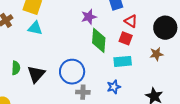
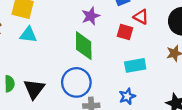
red square: (126, 38) -> (125, 32), moved
green diamond: (99, 40) -> (84, 46), moved

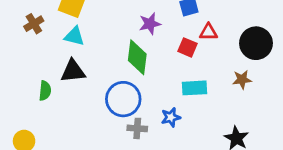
red triangle: (141, 17) -> (208, 32), turned -35
black triangle: (34, 89) -> (73, 71), moved, turned 40
blue star: (127, 96) -> (171, 117), moved

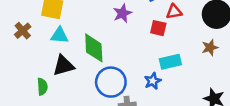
green diamond: (137, 57) -> (94, 48), moved
blue star: (171, 117) -> (153, 81), moved

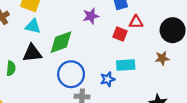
green diamond: (94, 48) -> (61, 42), turned 64

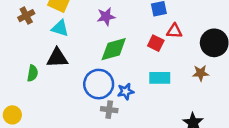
purple star: (91, 16) -> (106, 16), moved
green diamond: (61, 42) -> (114, 49), moved
blue star: (108, 79) -> (126, 91), moved

